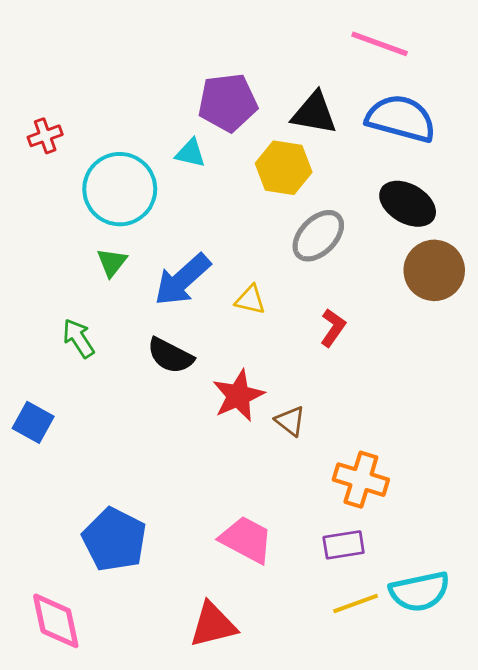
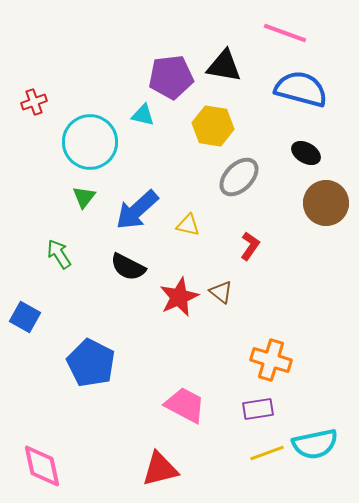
black triangle: (314, 113) -> (224, 66), moved
black ellipse: (408, 204) -> (306, 153), size x0.7
brown triangle: (290, 421) -> (221, 292), moved
blue pentagon: (114, 540) -> (91, 363), moved

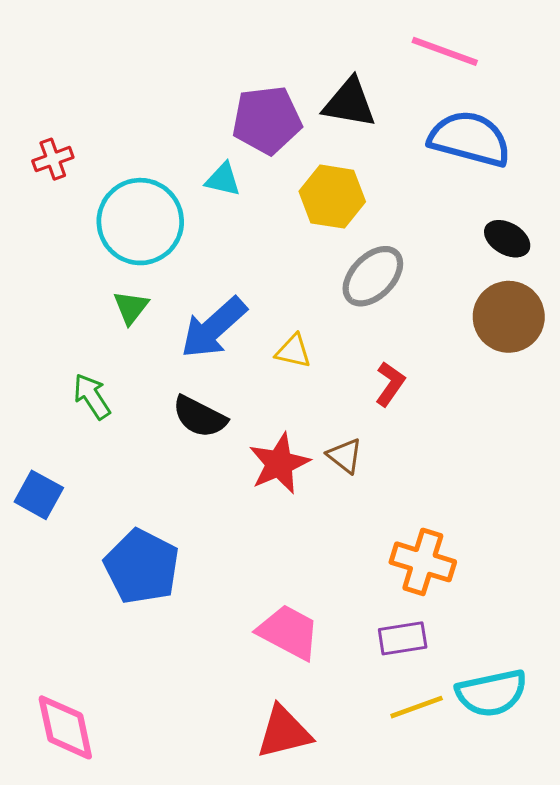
black ellipse: (306, 153) -> (507, 239), moved
red triangle: (160, 469) -> (284, 732), moved

